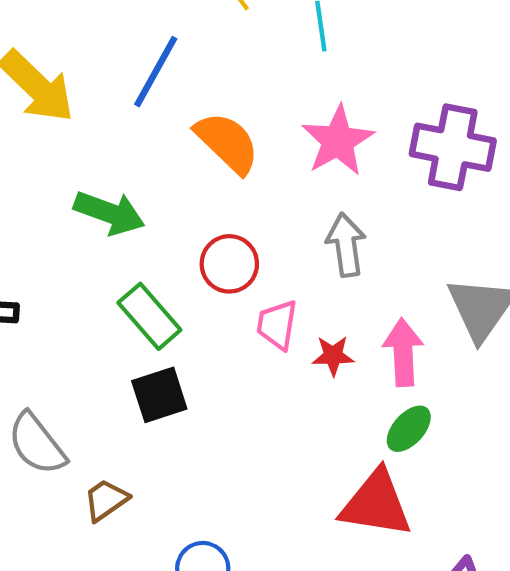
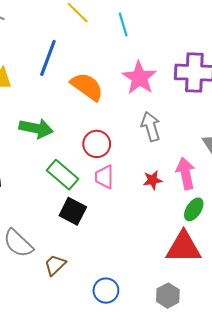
pink trapezoid: (277, 325) -> (104, 177), moved
black square: (159, 395) -> (73, 211), turned -36

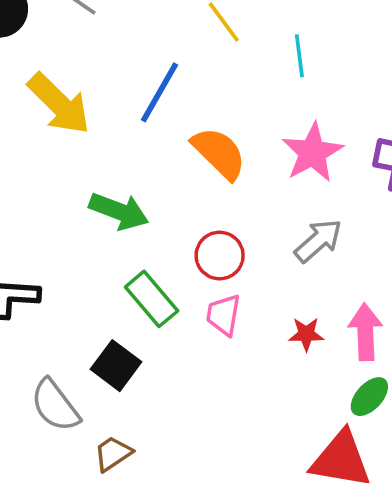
gray arrow: (151, 127) -> (318, 241), turned 56
black square: (73, 211) -> (116, 366), moved

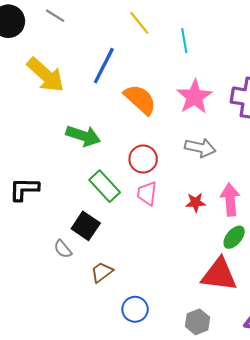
gray arrow: (318, 241) -> (200, 148), turned 56
gray semicircle: (55, 405) -> (63, 249), moved, size x0.6
brown trapezoid: (113, 454) -> (102, 272), moved

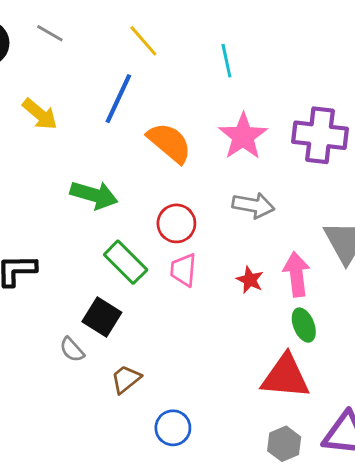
yellow line: (139, 23) -> (143, 41), moved
yellow arrow: (46, 75) -> (40, 114), size x0.7
red star: (196, 202) -> (250, 280), turned 30
green ellipse: (234, 237) -> (304, 325), turned -60
gray hexagon: (197, 322) -> (284, 444), moved

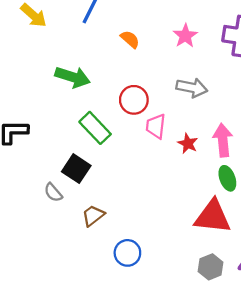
pink star: (243, 136) -> (185, 36), size x0.7
orange semicircle: (169, 143) -> (130, 39), size x0.6
pink trapezoid: (183, 270) -> (156, 126), moved

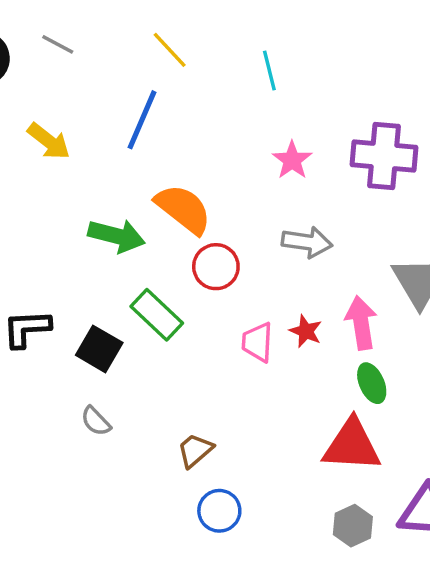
orange semicircle: (130, 39) -> (183, 209), moved, size x1.8
pink trapezoid: (156, 126) -> (257, 342), moved
black square: (76, 169) -> (99, 349), moved
brown trapezoid: (93, 216) -> (195, 450), moved

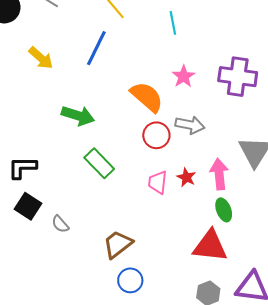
orange semicircle: (183, 209) -> (147, 97), moved
red circle: (216, 267) -> (156, 135), moved
black square: (99, 349) -> (28, 206), moved
brown trapezoid: (195, 450) -> (118, 244), size x1.4

